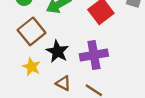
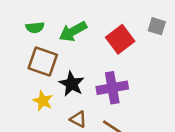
brown square: (32, 31) -> (43, 62), turned -32

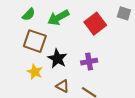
green semicircle: (35, 28) -> (29, 14), turned -40
purple cross: (112, 88) -> (89, 62), size x0.7

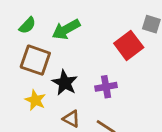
red square: (95, 24) -> (129, 45), moved

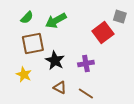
brown square: (35, 60) -> (33, 44), turned -30
yellow star: (35, 100) -> (24, 75), moved

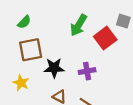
green arrow: (56, 21) -> (79, 25), moved, turned -30
black star: (55, 61) -> (54, 68), turned -30

